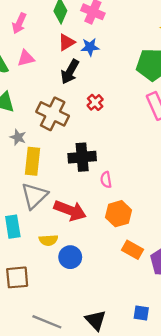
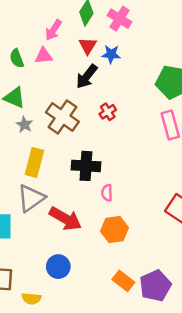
pink arrow: (19, 23) -> (53, 30), moved
red triangle: (67, 42) -> (88, 46), turned -36
gray star: (18, 137) -> (24, 125), moved
yellow semicircle: (48, 240) -> (31, 299), moved
orange rectangle: (133, 250) -> (123, 281), moved

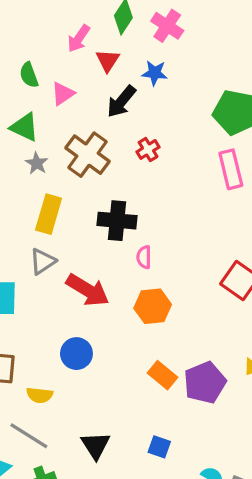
red triangle: (88, 46) -> (108, 60), moved
pink triangle: (44, 56) -> (63, 94), moved, turned -30
gray triangle: (31, 198) -> (43, 261), size x0.7

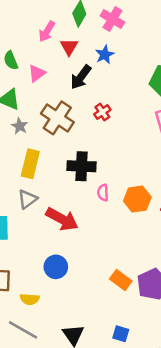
blue star: (155, 73) -> (105, 55), turned -30
orange hexagon: (153, 306) -> (137, 199), moved

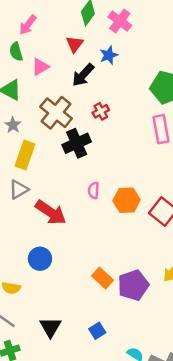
pink arrow: (47, 31) -> (28, 25), moved
gray star: (20, 126) -> (13, 125), moved
black cross: (82, 166) -> (77, 143), moved, turned -32
blue square: (121, 334) -> (97, 331), turned 35

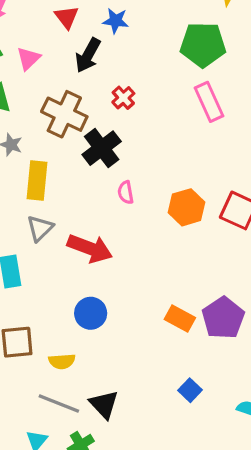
blue star: (109, 55) -> (116, 21), turned -30
pink semicircle: (94, 190) -> (126, 192), moved
black triangle: (50, 327) -> (104, 404), moved

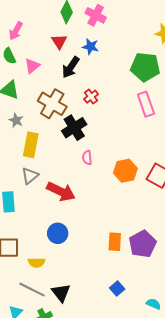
orange rectangle: (180, 318) -> (115, 242), turned 60

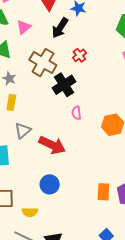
yellow rectangle: (31, 145) -> (11, 102), moved, size x0.7

